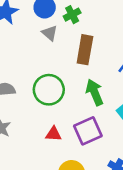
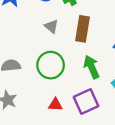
gray triangle: (50, 33) -> (51, 26), moved

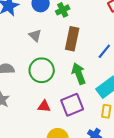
gray triangle: (51, 26) -> (35, 35), moved

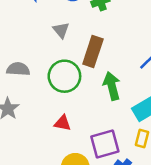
brown rectangle: (72, 39) -> (93, 52), moved
purple square: (72, 105) -> (105, 144), moved

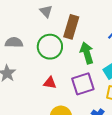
purple square: (105, 144) -> (83, 84), moved

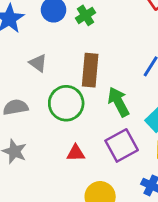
gray triangle: (46, 11) -> (38, 63), moved

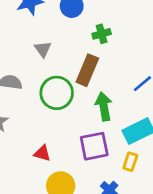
green cross: (86, 15) -> (102, 34), moved
red triangle: (76, 153) -> (42, 153), moved

